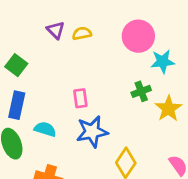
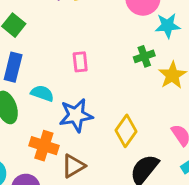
blue star: (92, 132) -> (76, 115), moved

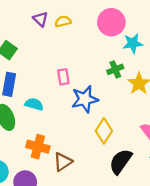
blue star: (76, 115) -> (85, 99), moved

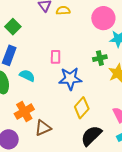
orange cross: (38, 147) -> (24, 112), turned 36

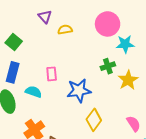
yellow semicircle: (63, 10) -> (65, 30), moved
pink rectangle: (56, 57) -> (52, 74), moved

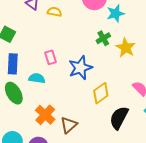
yellow semicircle: (65, 30) -> (54, 12), turned 32
yellow diamond: (94, 120) -> (101, 93), turned 30

